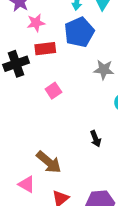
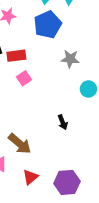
red rectangle: (45, 49) -> (16, 56), moved

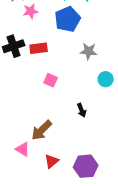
pink square: (24, 78) -> (51, 80), moved, turned -32
brown arrow: (20, 144) -> (42, 130), turned 95

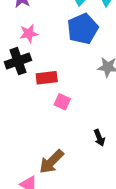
pink star: (31, 11) -> (29, 34), moved
red rectangle: (39, 48) -> (47, 78), moved

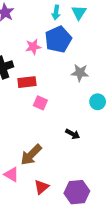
pink star: (29, 34) -> (33, 47), moved
black arrow: (99, 138) -> (73, 134), turned -40

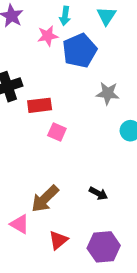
cyan arrow: (56, 12) -> (65, 16), moved
pink star: (33, 47) -> (48, 36), moved
black arrow: (73, 134) -> (98, 193), moved

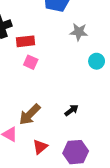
pink square: (57, 132) -> (31, 62), moved
black arrow: (98, 193) -> (71, 110), turned -64

